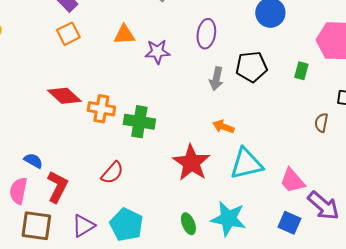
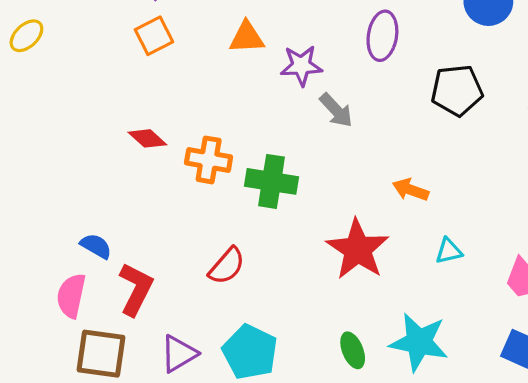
gray arrow: (216, 79) -> (336, 110), moved, turned -55
red diamond: (64, 96) -> (147, 138), size x0.7
cyan triangle: (246, 164) -> (449, 251), size x0.5

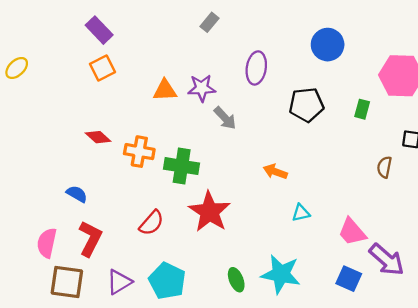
orange triangle: (247, 37) -> (165, 90), moved
blue semicircle: (96, 246) -> (77, 194), moved
red star: (358, 249) -> (209, 212), moved

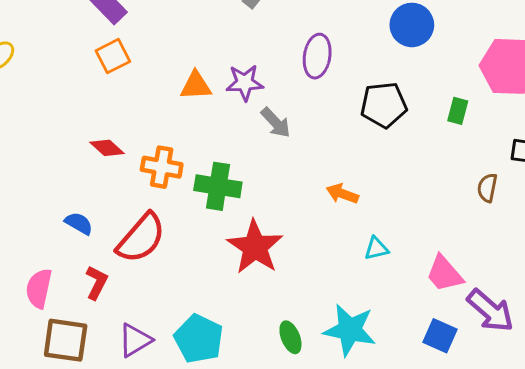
red semicircle: (152, 223) -> (141, 238), moved, size x1.5
red L-shape: (90, 238) -> (97, 282), size x0.7

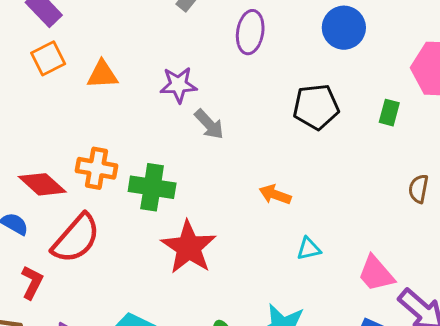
purple ellipse: (317, 56) -> (250, 32), moved
orange triangle: (196, 86) -> (102, 75), moved
red diamond: (107, 148) -> (42, 184), moved, size x1.4

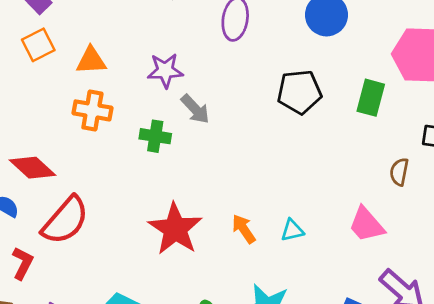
green rectangle: (389, 113) -> (371, 98), size x1.4
orange cross: (96, 168) -> (92, 110), moved
green cross: (152, 187) -> (155, 136), moved, size x0.7
orange arrow: (275, 195) -> (244, 229), moved, turned 36
pink trapezoid: (376, 274) -> (366, 225), moved

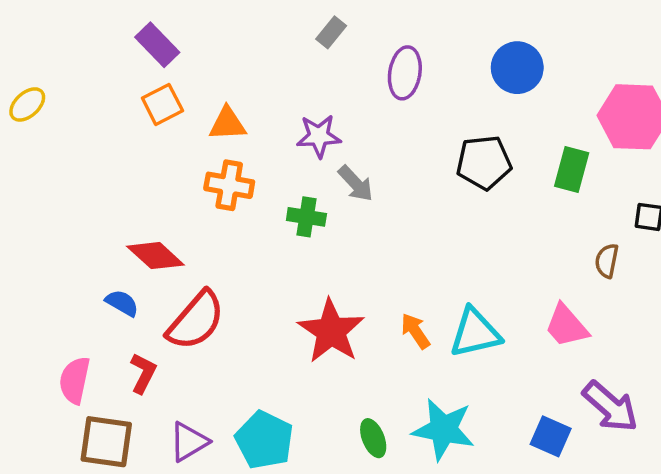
cyan triangle: (292, 230) -> (475, 333), size x1.8

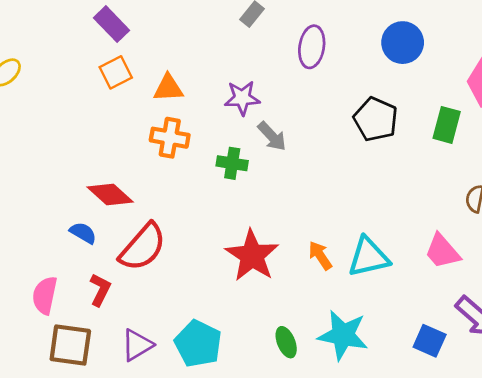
black pentagon: (484, 162) -> (376, 119), turned 30

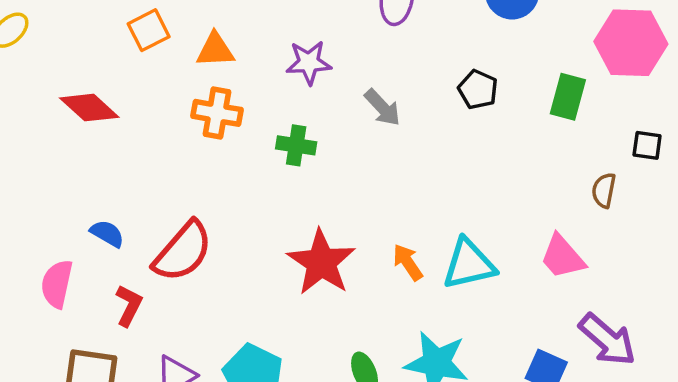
black pentagon: (376, 119) -> (478, 90), size x0.7
gray arrow: (272, 136) -> (383, 108), moved
red diamond: (110, 194) -> (89, 108), moved
pink semicircle: (45, 295) -> (57, 284), moved

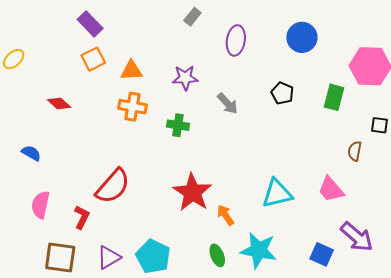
red diamond: (89, 108) -> (59, 104), size x0.7
blue semicircle: (107, 234) -> (31, 153), moved
orange arrow: (408, 262) -> (225, 215), moved

